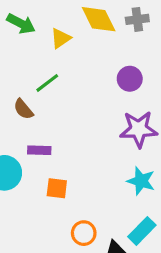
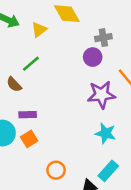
gray cross: (137, 19) -> (103, 38), moved
orange square: (57, 188) -> (29, 139), moved, turned -35
orange circle: (84, 233) -> (56, 170), moved

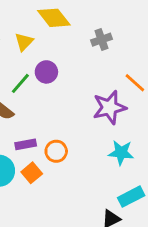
purple circle: (93, 57) -> (46, 72), moved
orange circle: (56, 170) -> (56, 151), moved
cyan rectangle: (108, 171) -> (131, 197), turned 30

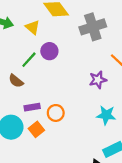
gray cross: (102, 40) -> (93, 27), size x1.6
yellow triangle: (24, 42) -> (32, 27), turned -35
purple star: (109, 107) -> (98, 80), size x0.7

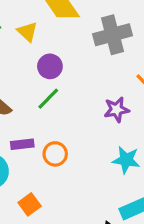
green line: (29, 60) -> (48, 99), moved
orange square: (36, 129) -> (30, 204), moved

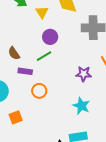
purple rectangle: (22, 144) -> (25, 71), moved

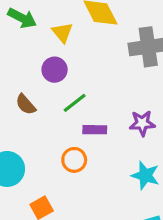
purple circle: (50, 37) -> (55, 70), moved
purple rectangle: (25, 71) -> (95, 130), moved

